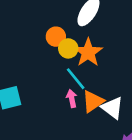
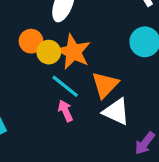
orange triangle: (93, 101) -> (105, 85), moved

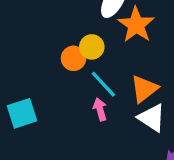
orange circle: (31, 41) -> (74, 58), moved
orange star: (73, 52) -> (136, 25), moved

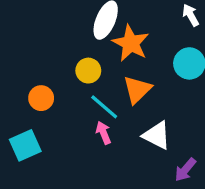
orange circle: (74, 58) -> (41, 98), moved
orange triangle: (144, 89) -> (137, 90), moved

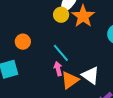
yellow circle: (88, 71) -> (61, 15), moved
orange triangle: (137, 90) -> (70, 80), moved

